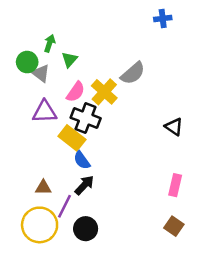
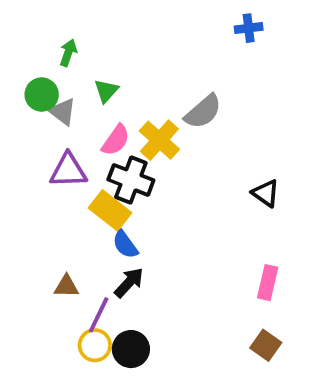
green arrow: (50, 43) -> (68, 53), moved
yellow circle: (40, 225) -> (95, 345), moved, size x0.6

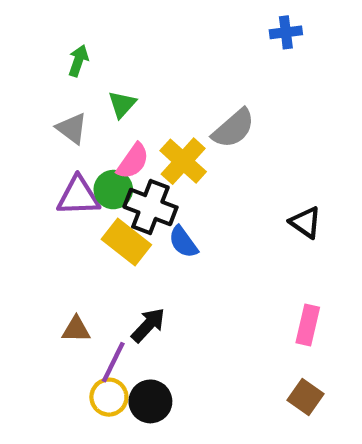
green circle: (42, 95) -> (113, 190), moved
blue semicircle: (125, 245) -> (183, 242), moved

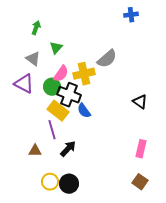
yellow cross: (183, 161) -> (84, 74), turned 35
purple triangle: (78, 196) -> (24, 84), moved, turned 30
purple line: (113, 362) -> (52, 130), moved, turned -42

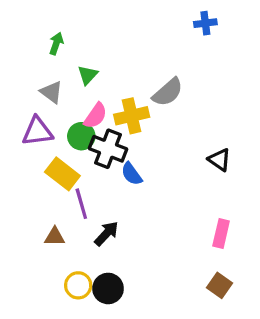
purple triangle: (24, 84) -> (37, 131), turned -35
yellow rectangle: (58, 111) -> (62, 174), moved

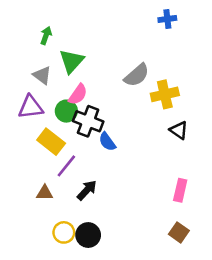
green triangle: (88, 75) -> (71, 61), size x1.5
yellow cross: (132, 116) -> (165, 94), moved
purple line: (81, 204) -> (66, 166), turned 55

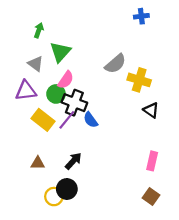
yellow cross: (165, 94) -> (139, 80), turned 30
purple line: (66, 166) -> (67, 120), moved
black circle: (88, 235) -> (67, 189), moved

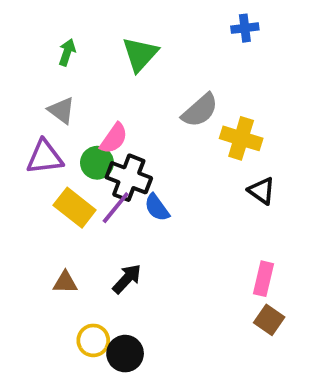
green triangle: (60, 52) -> (140, 54), moved
black circle: (67, 189) -> (125, 354), moved
brown square: (151, 197) -> (269, 320), moved

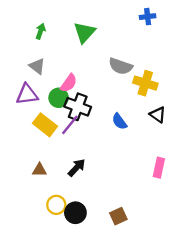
gray semicircle: (200, 110) -> (121, 66), turned 60
blue semicircle: (157, 208) -> (119, 121), moved
brown square: (269, 320) -> (118, 216), moved, turned 30

